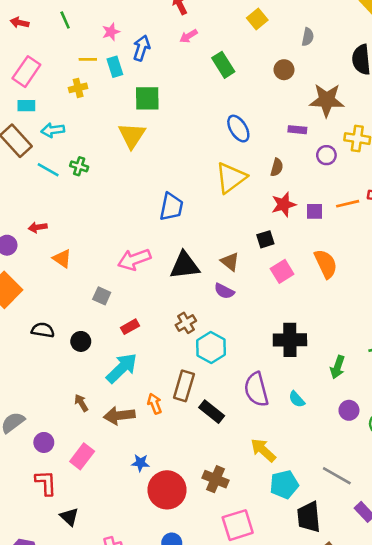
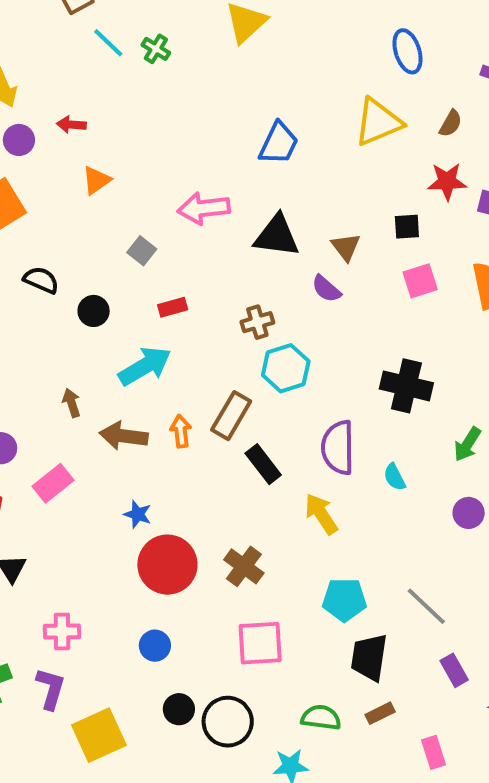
orange triangle: (62, 259) -> (96, 180), turned 36
yellow arrow: (263, 450) -> (321, 514), moved

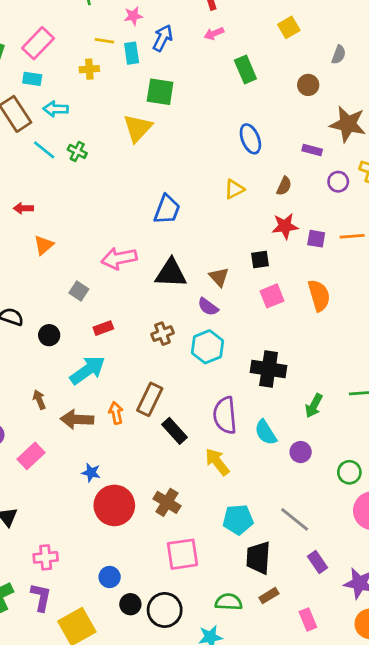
yellow triangle: (378, 122) -> (234, 189), size x0.6
cyan hexagon: (286, 368) -> (207, 347), moved
cyan semicircle: (395, 477) -> (266, 432), size x1.4
purple circle: (469, 513) -> (301, 452), moved
blue circle: (155, 646) -> (110, 577), moved

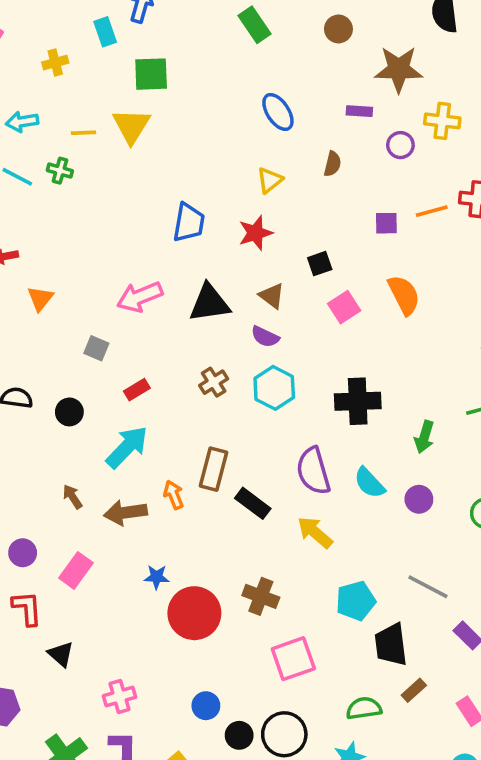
yellow line: (104, 41) -> (83, 133), moved
red star: (285, 226) -> (256, 233), moved

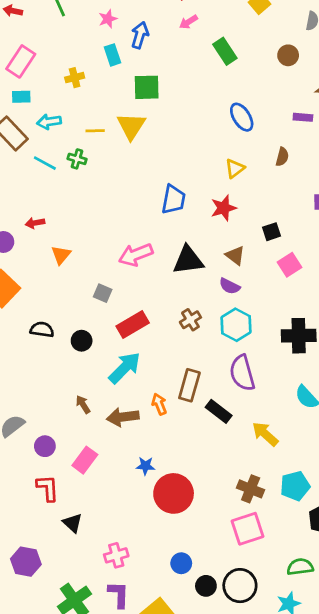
red rectangle: (137, 390) -> (133, 325), size x1.6
purple semicircle: (313, 471) -> (242, 373), moved
brown cross: (261, 596) -> (251, 489), moved

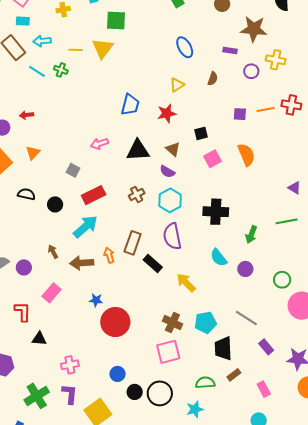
orange triangle: (61, 255) -> (33, 153), moved
pink arrow: (136, 255) -> (99, 144), size x0.7
purple circle: (45, 446) -> (24, 267), moved
black triangle: (73, 523) -> (39, 339), turned -42

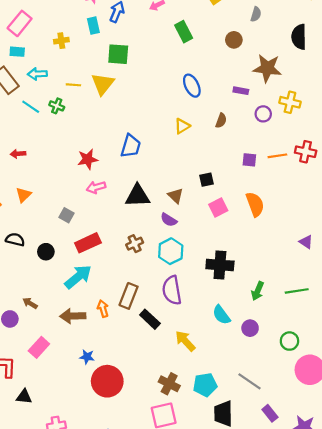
red star: (167, 113) -> (88, 159), moved
green line: (287, 221) -> (297, 291), moved
brown arrow: (53, 252) -> (30, 303), moved, turned -32

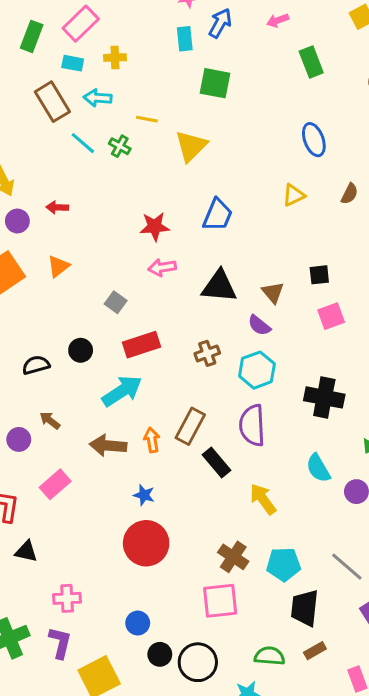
yellow cross: (61, 41) -> (115, 58), moved
yellow triangle: (103, 84) -> (191, 146), moved
black semicircle: (15, 240) -> (36, 365), moved, turned -36
blue star: (87, 357) -> (144, 495), moved

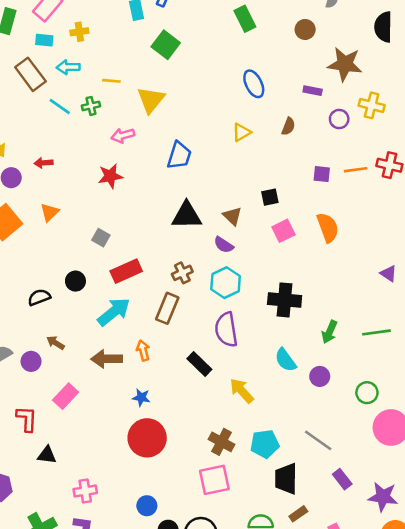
green square: (215, 83) -> (166, 45), turned 32
green cross: (120, 146) -> (91, 106), turned -36
red star: (155, 227) -> (110, 176), moved
pink arrow: (162, 267) -> (123, 135), moved
brown rectangle: (190, 426) -> (167, 308), moved

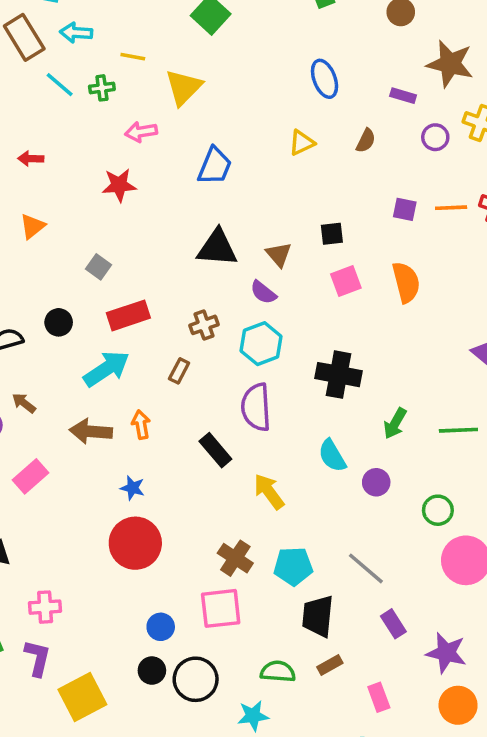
brown rectangle: (167, 308) -> (179, 371), size x0.6
blue circle: (147, 506) -> (161, 627), moved

